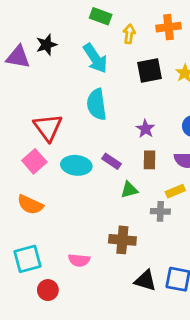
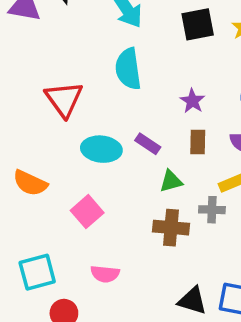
pink square: (34, 161) -> (87, 212), moved
orange semicircle: (30, 205) -> (30, 183), moved
brown cross: (122, 240) -> (171, 228), moved

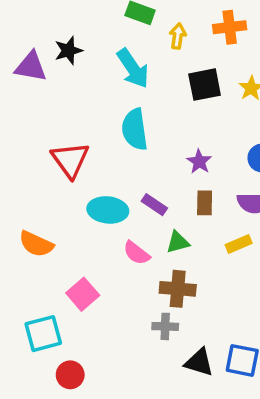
gray cross: (212, 210) -> (165, 326), moved
pink square: (87, 212) -> (83, 294), moved
pink semicircle: (105, 274) -> (136, 253), moved, turned 32

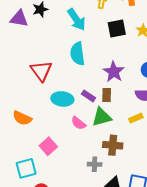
purple star: (199, 162) -> (114, 72), size x1.5
brown rectangle: (205, 203) -> (107, 95), moved
green triangle: (178, 242) -> (102, 117), size x1.5
brown cross: (178, 289) -> (113, 145), moved

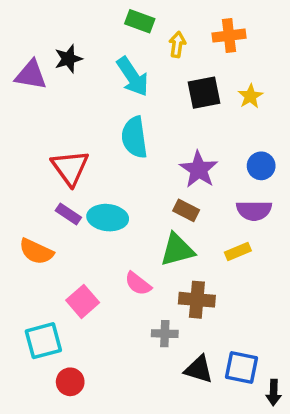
brown rectangle: (107, 95) -> (186, 210), turned -64
purple rectangle: (89, 96) -> (68, 214), moved
pink semicircle: (78, 123) -> (138, 284), moved

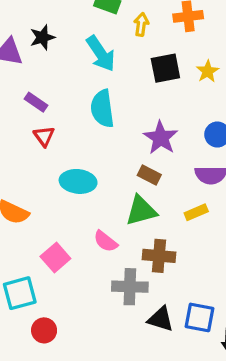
red triangle: (70, 168) -> (44, 136), size x0.6
purple rectangle: (68, 214) -> (36, 102), moved
gray cross: (165, 334) -> (130, 287), size x1.5

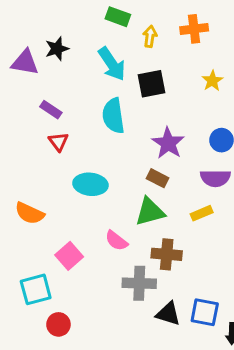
black square: (165, 68) -> (151, 84), moved

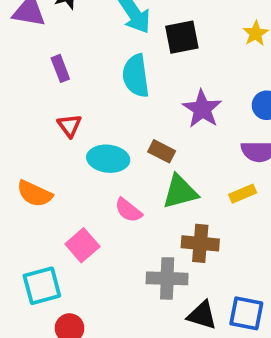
purple rectangle: (51, 110) -> (60, 68), turned 35
red triangle: (58, 142) -> (70, 126), moved
brown rectangle: (158, 178) -> (162, 151), moved
pink semicircle: (116, 241) -> (128, 210), moved

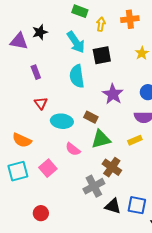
brown cross: (200, 243) -> (112, 167), turned 30
gray cross: (167, 278) -> (94, 186), turned -30
cyan square: (42, 286) -> (18, 171), moved

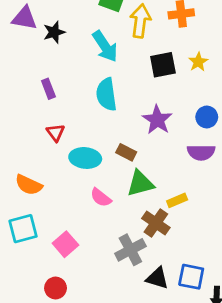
yellow arrow: (101, 24) -> (140, 21), size x1.6
purple triangle: (19, 41) -> (24, 18), moved
black square: (102, 55) -> (163, 65), moved
yellow rectangle: (135, 140) -> (177, 200), moved
pink square: (48, 168) -> (65, 244), moved

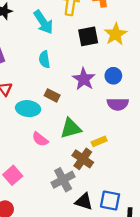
yellow star: (198, 62) -> (116, 34), size x1.5
cyan semicircle: (106, 94) -> (44, 59), size x0.7
blue circle: (207, 117) -> (113, 76), moved
brown rectangle: (126, 152) -> (52, 95), moved

